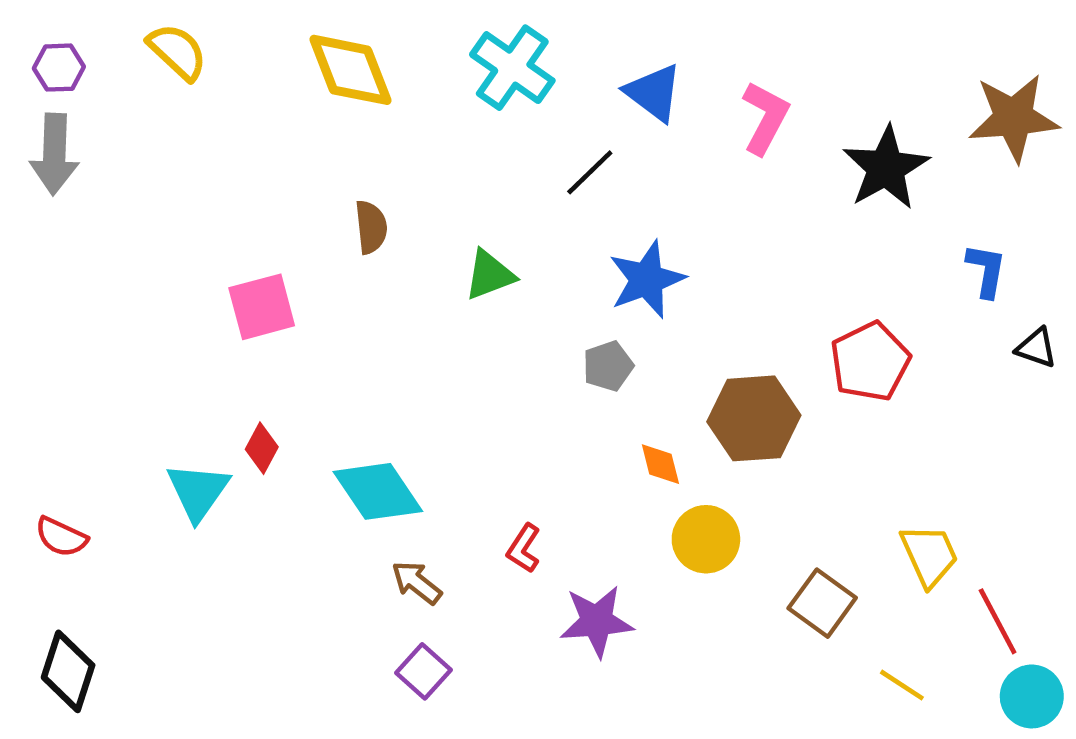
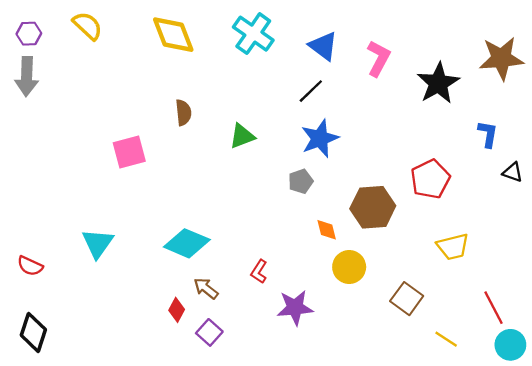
black line: (590, 172) -> (311, 91), moved
red diamond: (262, 448) -> (177, 310), moved
cyan diamond: (378, 491) -> (187, 243), turned -33
yellow trapezoid: (929, 555) -> (453, 247), moved, turned 100

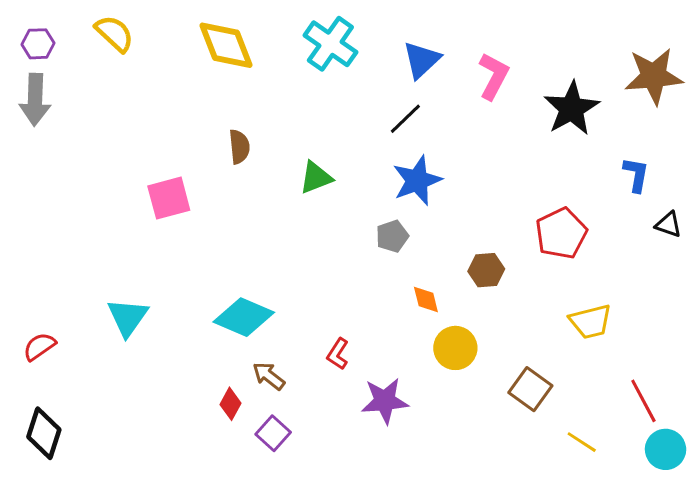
blue triangle: (323, 46) -> (422, 60), turned 40
brown hexagon: (373, 207) -> (486, 270), size x0.6
red semicircle: (30, 266) -> (39, 347), turned 120

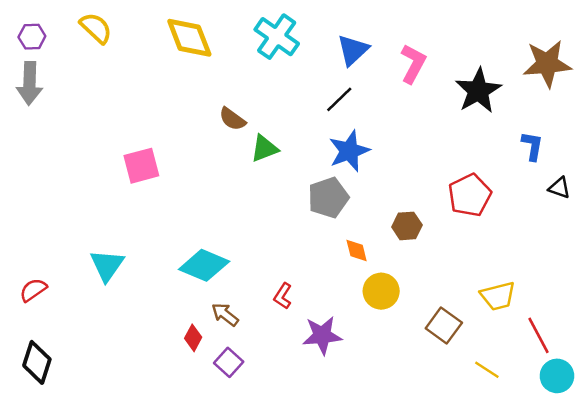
brown semicircle: (239, 147) -> (232, 119), moved, turned 132
gray pentagon: (392, 236) -> (328, 198), size x1.5
yellow trapezoid: (591, 322) -> (498, 296), moved

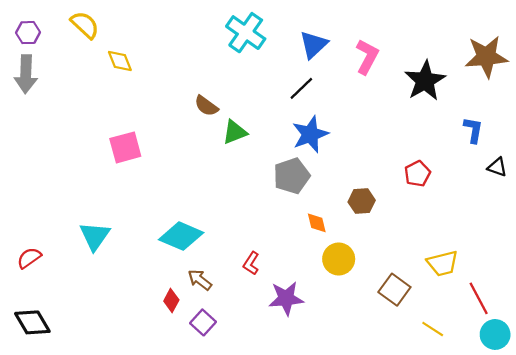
yellow diamond: (189, 38) -> (120, 61), moved, size x0.6
red pentagon: (470, 195) -> (417, 174), size x0.7
black diamond: (37, 362) -> (32, 322), turned -48

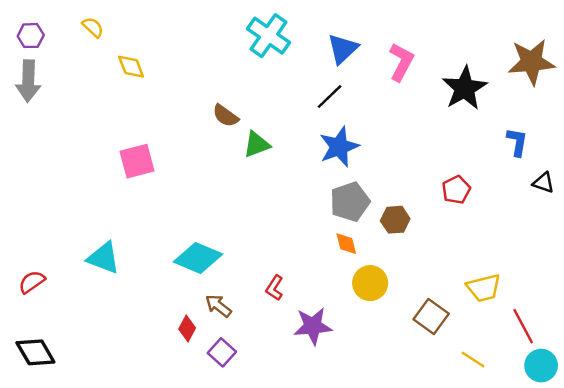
yellow semicircle: (85, 25) -> (93, 27), size x0.7
gray pentagon: (292, 176) -> (350, 202), moved
cyan triangle: (95, 236) -> (104, 258), turned -44

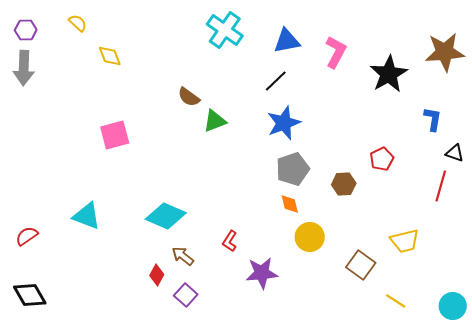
blue triangle: (343, 49) -> (287, 41), turned 32
brown hexagon: (395, 220) -> (344, 184), moved
red line: (523, 326) -> (441, 186), moved, turned 44

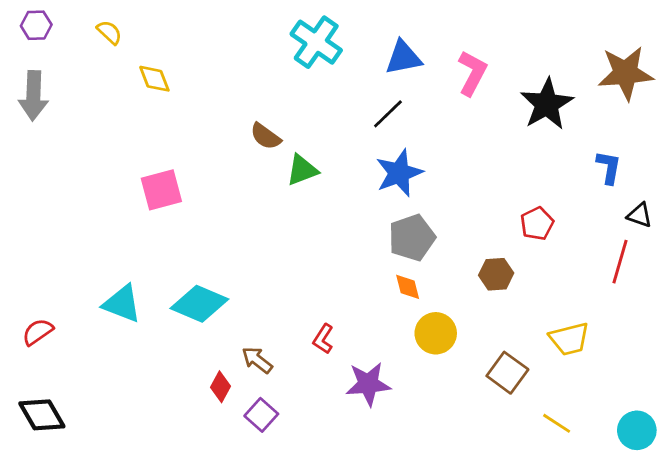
purple hexagon: (26, 30) -> (36, 25), moved
brown hexagon: (344, 184) -> (496, 274), moved
cyan diamond: (166, 216) -> (199, 304), moved

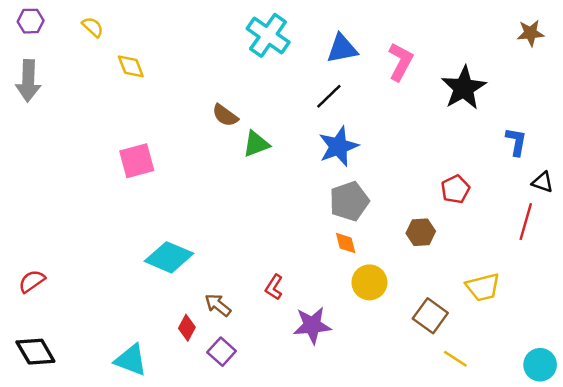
brown star: (626, 73) -> (531, 33), moved, size x0.6
cyan triangle: (122, 304) -> (131, 360), moved
yellow line: (557, 423) -> (455, 359), moved

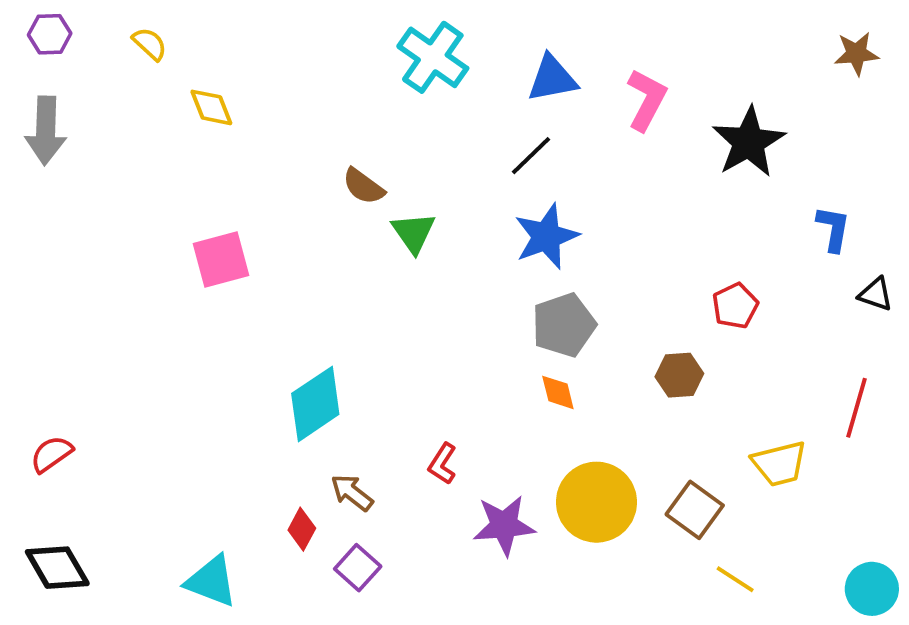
green triangle: (256, 144) -> (414, 233), turned -44
red line: (526, 222) -> (856, 408), moved
cyan diamond: (169, 257) -> (315, 404), moved, turned -57
yellow circle: (369, 282) -> (596, 502), moved, size x1.4

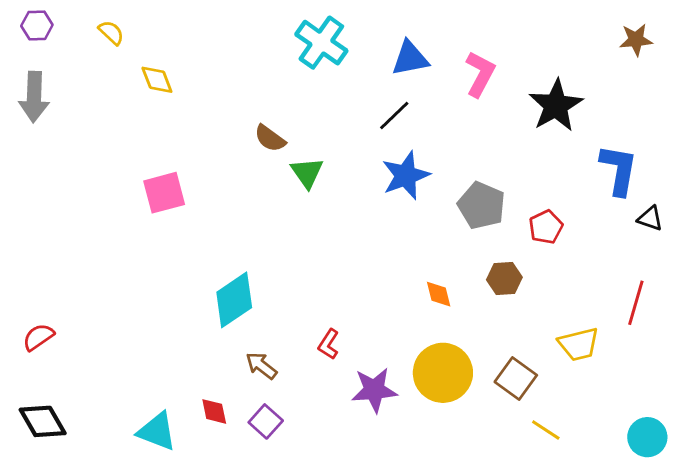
blue L-shape: (833, 229) -> (619, 170), size x1.5
gray pentagon: (564, 325) -> (482, 206), moved, turned -30
orange diamond: (558, 392) -> (439, 294), moved
red diamond: (302, 529) -> (214, 411), moved, turned -40

